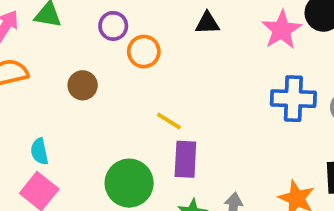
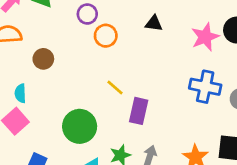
brown circle: (83, 85) -> (43, 59), moved
purple rectangle: (185, 159) -> (139, 111), moved

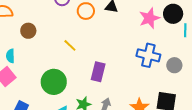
orange circle: (106, 36) -> (86, 11), moved
yellow line: (115, 88) -> (70, 45), moved

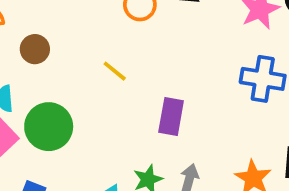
green circle: (54, 82) -> (49, 127), moved

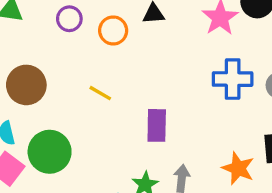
brown circle: (35, 49) -> (26, 85), size x1.5

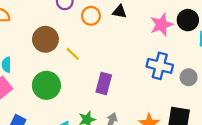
brown circle: (26, 85) -> (45, 39), moved
green circle: (50, 152) -> (46, 85), moved

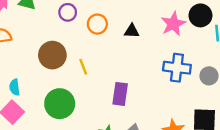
black triangle: (119, 12) -> (132, 31), moved
yellow line: (73, 54) -> (83, 67), turned 32

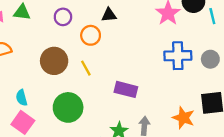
orange circle: (97, 24) -> (91, 35), moved
black triangle: (132, 31) -> (109, 15), moved
purple rectangle: (120, 94) -> (126, 89), turned -75

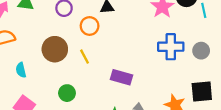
cyan semicircle: (22, 98) -> (21, 70), moved
green circle: (68, 107) -> (67, 93), size x0.6

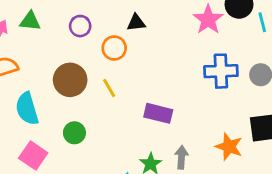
cyan semicircle: (21, 70) -> (27, 109), size x1.6
green circle: (67, 93) -> (74, 133), moved

